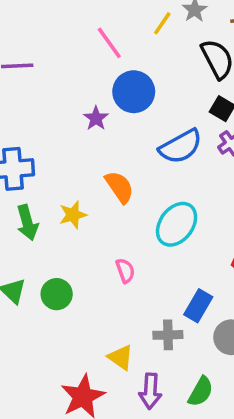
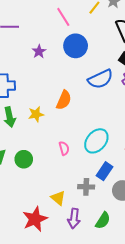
purple star: (96, 118) -> (39, 51), moved
orange semicircle: (120, 187) -> (64, 100), turned 54
cyan ellipse: (177, 224) -> (96, 141), moved

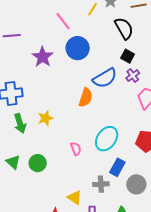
purple star: (39, 51) -> (43, 57), size x1.5
orange semicircle: (64, 100) -> (86, 97), moved

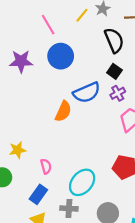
purple star: (43, 57) -> (21, 61), turned 30
yellow star: (45, 118) -> (17, 150), moved
cyan ellipse: (107, 139) -> (82, 182), moved
blue rectangle: (117, 167) -> (38, 194), moved

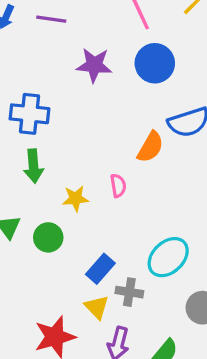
pink semicircle: (46, 166) -> (118, 186), moved
gray cross: (69, 208) -> (129, 292), moved

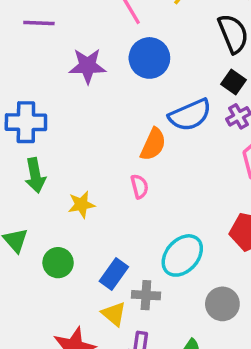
pink semicircle: (118, 186) -> (139, 186), moved
green circle: (48, 237) -> (58, 263), moved

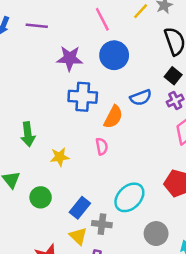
blue semicircle: (190, 115) -> (141, 98), size x0.7
blue cross: (26, 122) -> (83, 97), moved

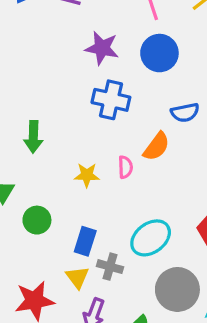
orange semicircle: (113, 117) -> (156, 147), moved
yellow star: (60, 157) -> (87, 175), moved
blue rectangle: (80, 208) -> (85, 241), turned -30
gray circle: (156, 234) -> (177, 289), size x1.4

